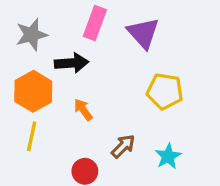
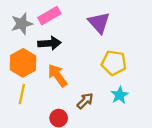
pink rectangle: (95, 23) -> (49, 16), moved, turned 40
orange arrow: (83, 110) -> (57, 75), size x1.5
cyan star: (168, 156) -> (120, 95), moved

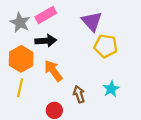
gray star: (22, 24) -> (20, 22), turned -30
yellow pentagon: (114, 63) -> (106, 46), moved
brown arrow: (85, 101) -> (79, 94), turned -63

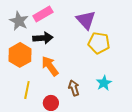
yellow line: (20, 88) -> (27, 90), moved

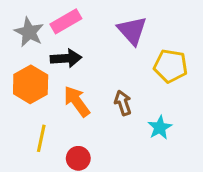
yellow pentagon: (99, 43) -> (171, 66), moved
brown arrow: (74, 88) -> (123, 103), moved

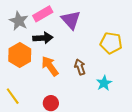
purple triangle: (132, 31) -> (71, 20), moved
yellow line: (41, 138) -> (13, 96), moved, turned -48

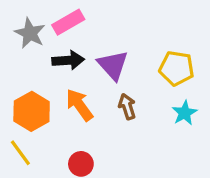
purple triangle: (71, 20) -> (113, 65), moved
orange hexagon: (20, 55) -> (32, 111), moved
cyan star: (104, 83) -> (185, 113), moved

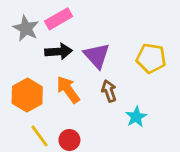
cyan star: (185, 113) -> (136, 117), moved
yellow line: (20, 153) -> (39, 136), moved

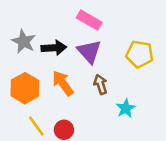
pink rectangle: (59, 19) -> (89, 20), moved, turned 60
gray star: (26, 28) -> (24, 41), moved

